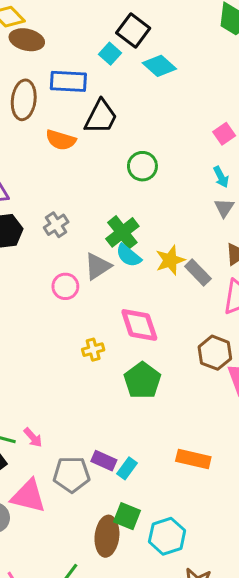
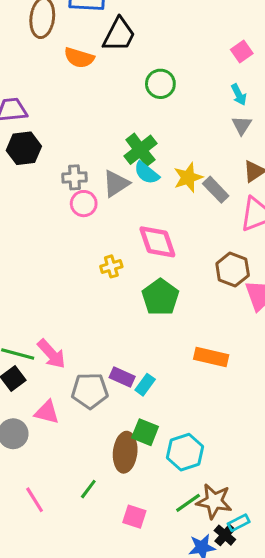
gray cross: (56, 225) -> (74, 177), moved, turned 30
pink arrow: (33, 437) -> (51, 354), size x1.5
orange rectangle: (193, 459) -> (211, 357), moved
pink triangle: (28, 496) -> (47, 412), size x0.7

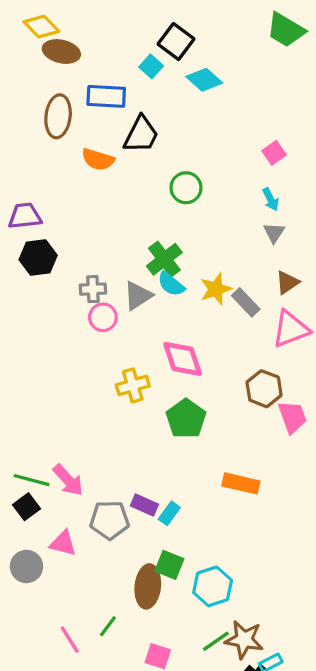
yellow cross: (111, 266) -> (133, 385), size x1.4
pink line: (35, 500) -> (70, 640), moved

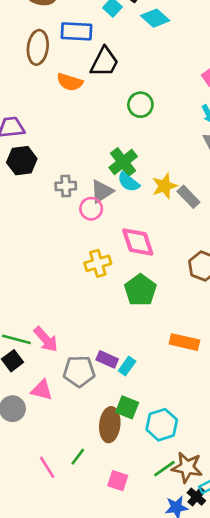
pink circle: (103, 317) -> (91, 209), moved

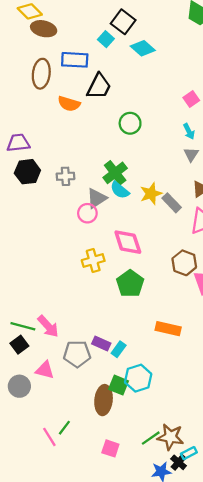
gray cross: (66, 186) -> (65, 176), moved
cyan hexagon: (162, 425) -> (138, 378), moved
green line: (78, 457) -> (64, 428), moved

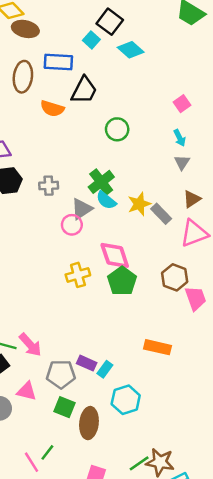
green pentagon: (130, 284) -> (122, 281), moved
green square: (119, 385) -> (65, 407), moved

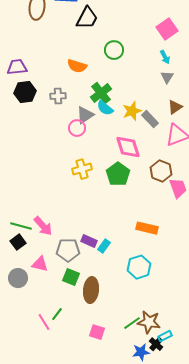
pink square: (182, 104) -> (167, 29), size x1.5
orange semicircle: (52, 109) -> (77, 66), moved
pink diamond: (115, 255) -> (128, 147), moved
cyan hexagon: (126, 400) -> (139, 267), moved

